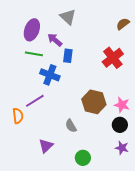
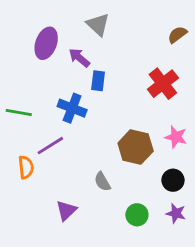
green line: (34, 54) -> (19, 112), moved
pink star: (122, 105) -> (176, 137), moved
green circle: (83, 158) -> (137, 215), moved

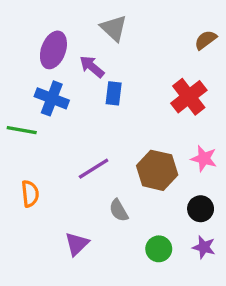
blue cross: (72, 108) -> (52, 98), moved
purple line: (50, 146) -> (94, 169), moved

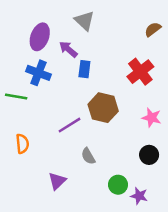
brown hexagon: (157, 170) -> (103, 108), moved
purple star: (204, 247) -> (139, 196), moved

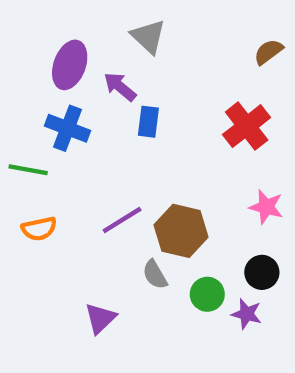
brown hexagon: (103, 108) -> (181, 231), moved
orange semicircle: (22, 144) -> (39, 229), moved, turned 84
green circle: (118, 185) -> (207, 294), moved
purple star: (139, 196) -> (247, 314), moved

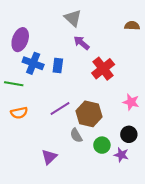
brown semicircle: (268, 52) -> (132, 26), turned 40
purple ellipse: (70, 65) -> (20, 40), moved
purple arrow: (120, 87) -> (82, 43), moved
blue rectangle: (148, 122) -> (58, 65), moved
red cross: (247, 126) -> (103, 69), moved

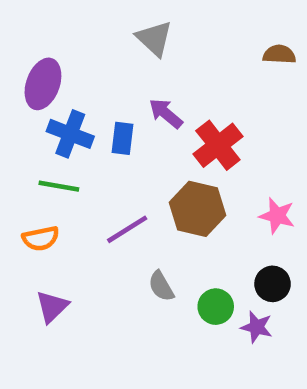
purple arrow: (82, 43) -> (166, 113), moved
green line: (14, 84) -> (59, 186), moved
brown hexagon: (89, 114) -> (198, 209), moved
purple triangle: (49, 157) -> (52, 307), moved

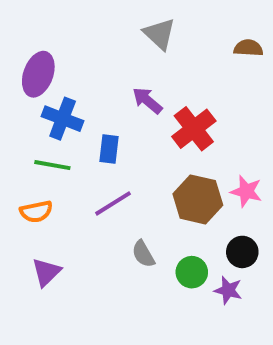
gray triangle: (154, 38) -> (159, 34), moved
blue rectangle: (123, 138) -> (109, 149), moved
brown hexagon: (198, 209) -> (198, 199), moved

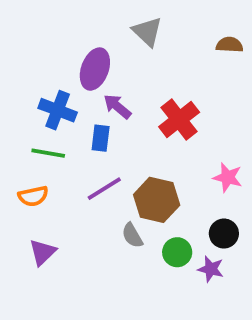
purple ellipse: (38, 74) -> (95, 69), moved
purple arrow: (147, 100) -> (117, 106), moved
brown hexagon: (198, 199) -> (157, 200), moved

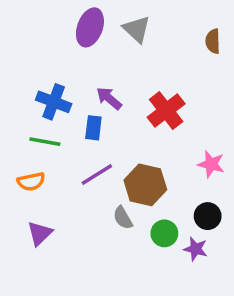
brown semicircle: (230, 45) -> (213, 41), turned -95
purple ellipse: (95, 69) -> (90, 27), moved

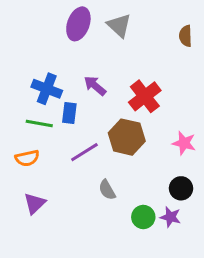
blue rectangle: (93, 128) -> (69, 113), moved
brown hexagon: (145, 185) -> (127, 137), moved
green circle: (164, 233) -> (143, 217), moved

